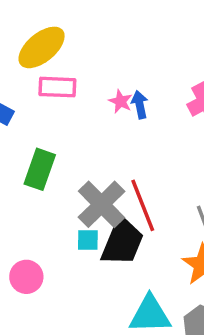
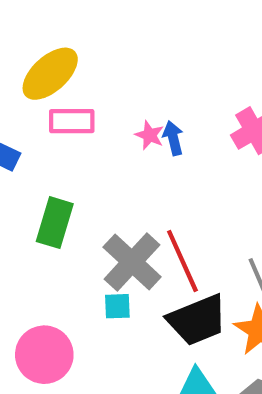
black trapezoid: (122, 242) -> (197, 320), moved, turned 48
pink circle: (26, 277) -> (44, 355), size x1.4

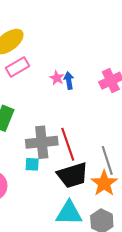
pink rectangle: (72, 121) -> (17, 67), turned -35
gray cross: (132, 262) -> (42, 142), turned 36

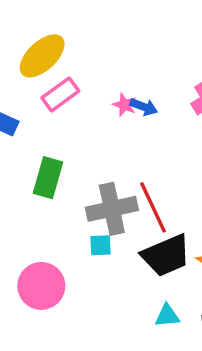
blue arrow: (69, 81) -> (144, 107), turned 126
cyan triangle: (69, 213) -> (167, 316), size x0.6

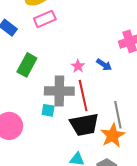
pink star: (124, 105) -> (78, 66), moved
blue arrow: (144, 107) -> (104, 65), moved

